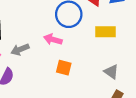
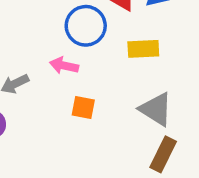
gray triangle: (111, 72) -> (156, 109), size x1.5

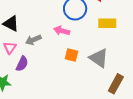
gray triangle: (156, 109) -> (99, 58), moved

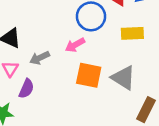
pink arrow: (62, 31) -> (75, 45), turned -42
orange square: (72, 55) -> (89, 75), size x1.5

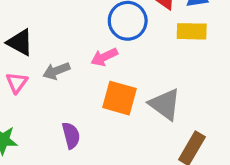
yellow rectangle: (132, 33) -> (192, 31), moved
purple semicircle: (26, 89) -> (71, 135), moved, turned -42

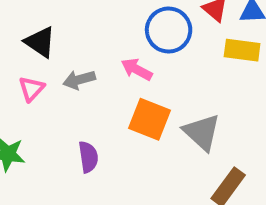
pink arrow: (104, 57) -> (137, 69), turned 48

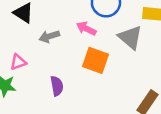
pink triangle: (31, 89) -> (18, 62), moved, turned 30
gray triangle: (202, 132) -> (130, 37), moved

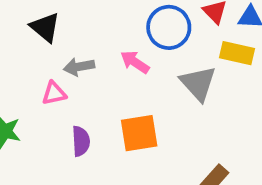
orange square: (95, 60) -> (139, 133), moved, turned -36
pink triangle: (18, 62) -> (54, 93), moved

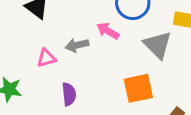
gray arrow: (79, 67) -> (77, 45), moved
orange square: (139, 133) -> (138, 88), moved

